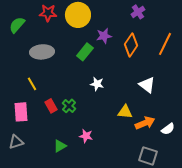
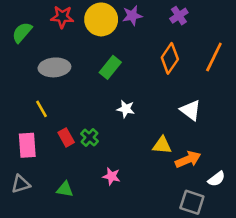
purple star: (104, 36) -> (132, 16), moved
white semicircle: (168, 129) -> (217, 179), moved
green triangle: (60, 146) -> (65, 189), moved, turned 40

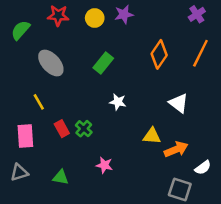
purple cross: (179, 16) -> (197, 14), moved
yellow circle: (101, 19) -> (95, 18), size x0.6
gray ellipse: (54, 67) -> (51, 63), turned 52

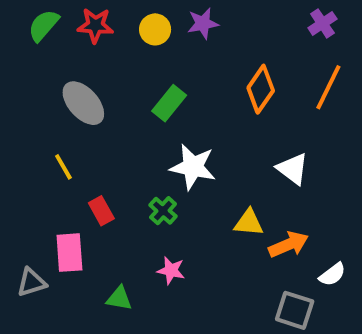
green semicircle: (20, 30) -> (44, 25), moved
white star: (118, 102) -> (193, 167), size x1.6
green cross: (84, 129) -> (163, 211), moved
pink rectangle: (25, 136) -> (69, 253), moved
green triangle: (61, 177) -> (119, 298), moved

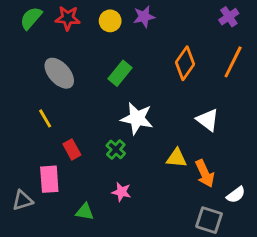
orange arrow: (289, 245) -> (205, 174), turned 88

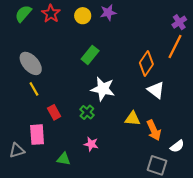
purple cross: (229, 17) -> (179, 22), moved
red star: (68, 18) -> (51, 14), turned 30
orange diamond: (185, 63) -> (146, 63), moved
gray ellipse: (59, 73) -> (31, 63), moved

